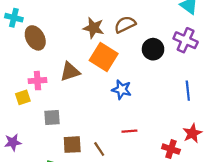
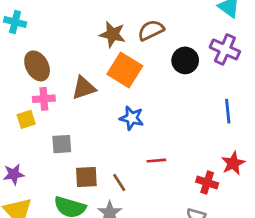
brown ellipse: (35, 38) -> (37, 66), moved
blue star: (122, 90) -> (132, 118), moved

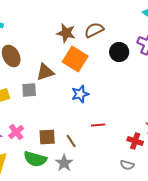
pink cross: (44, 99) -> (16, 132), moved, turned -35
blue star: (132, 118) -> (80, 94), turned -30
gray square: (62, 144) -> (29, 90), moved

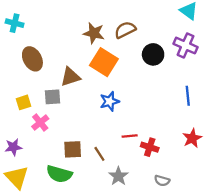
pink cross: (16, 132) -> (40, 123), moved
red cross: (135, 141) -> (150, 147), moved
gray star: (64, 163) -> (118, 176), moved

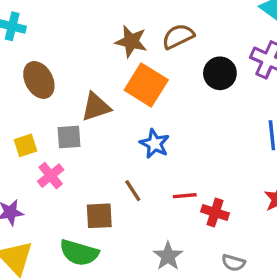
blue star: (109, 101) -> (155, 144), turned -30
brown line: (99, 154) -> (133, 191), moved

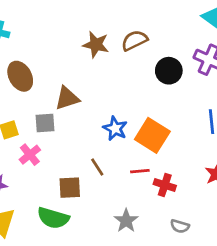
orange square: (146, 85) -> (152, 135), moved

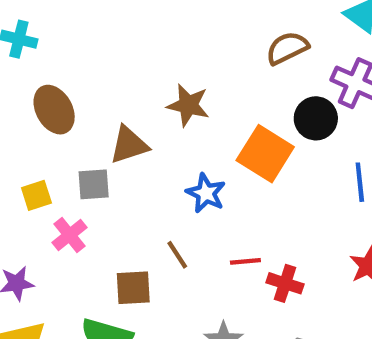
brown semicircle: (134, 40) -> (287, 48), moved
brown star: (96, 45) -> (188, 105), moved
black circle: (169, 71) -> (316, 118), moved
orange square: (152, 135) -> (265, 154), moved

